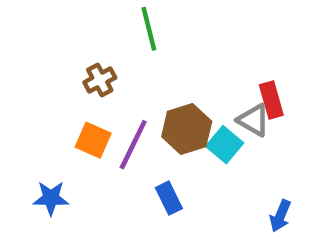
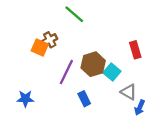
green line: (149, 29) -> (74, 14), turned -35
gray triangle: (254, 120) -> (129, 92), moved
orange square: (93, 140) -> (40, 48), moved

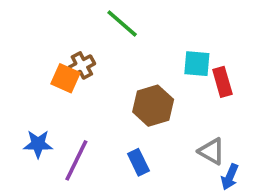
purple line: (66, 72) -> (76, 160), moved
cyan square: (112, 72) -> (197, 64), moved, turned -35
blue star: (25, 99) -> (38, 144), moved

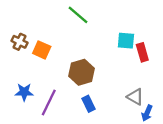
brown cross: (82, 65) -> (20, 42), moved, turned -35
brown hexagon: (153, 106) -> (82, 72), moved

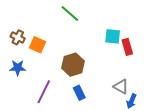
blue star: (24, 92) -> (18, 68), moved

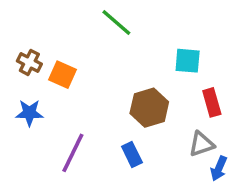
red rectangle: (127, 47) -> (212, 102), moved
brown hexagon: (73, 65) -> (149, 108), moved
gray triangle: (121, 87) -> (201, 144), turned -49

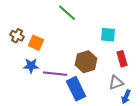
blue star: (29, 113) -> (31, 66), moved
purple line: (73, 153) -> (55, 74), moved, turned 70
blue rectangle: (132, 155) -> (76, 89), size x1.6

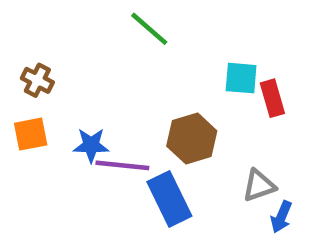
orange square: (36, 43) -> (31, 134), moved, turned -35
red rectangle: (122, 59) -> (272, 98), moved
blue star: (31, 66) -> (91, 145), moved

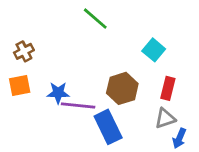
cyan square: (241, 78) -> (154, 50), turned 35
brown cross: (37, 80) -> (24, 51), turned 36
red rectangle: (272, 98) -> (168, 88), moved, turned 30

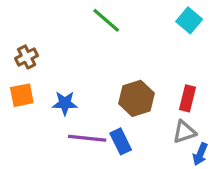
cyan square: (154, 50) -> (189, 20), moved
purple line: (78, 106) -> (87, 138), moved
blue rectangle: (108, 127) -> (121, 141), size x0.7

